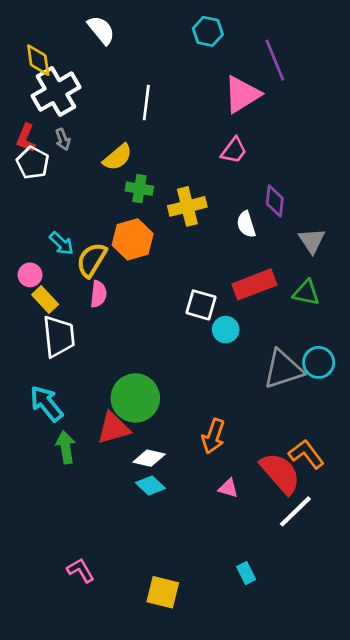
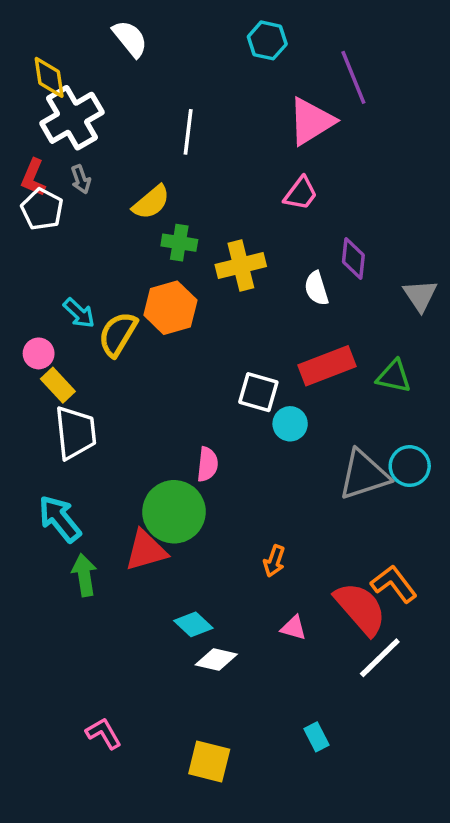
gray triangle: (312, 241) -> (420, 295), moved
pink semicircle: (98, 294) -> (207, 464), moved
orange arrow: (213, 436) -> (274, 561), size x0.7
white diamond: (149, 458) -> (216, 659), moved

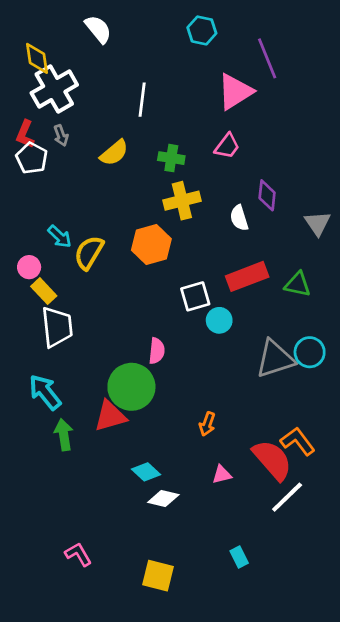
green cross: (179, 243) -> (171, 158), moved
orange hexagon: (170, 308) -> (151, 245), moved
white square: (258, 392) -> (195, 296), turned -32
pink triangle: (294, 628) -> (222, 475), turned -30

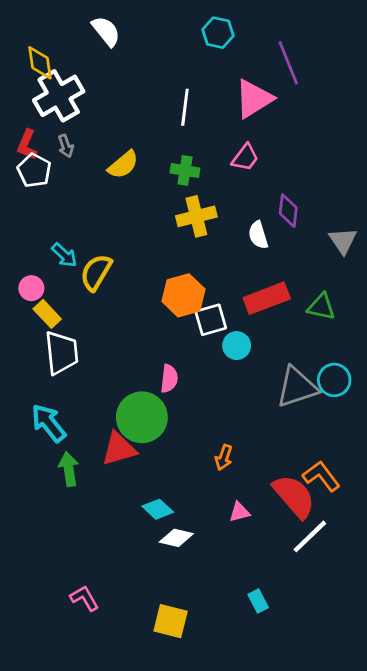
white line: (142, 100) -> (185, 107), moved
orange hexagon: (151, 245) -> (184, 295), moved

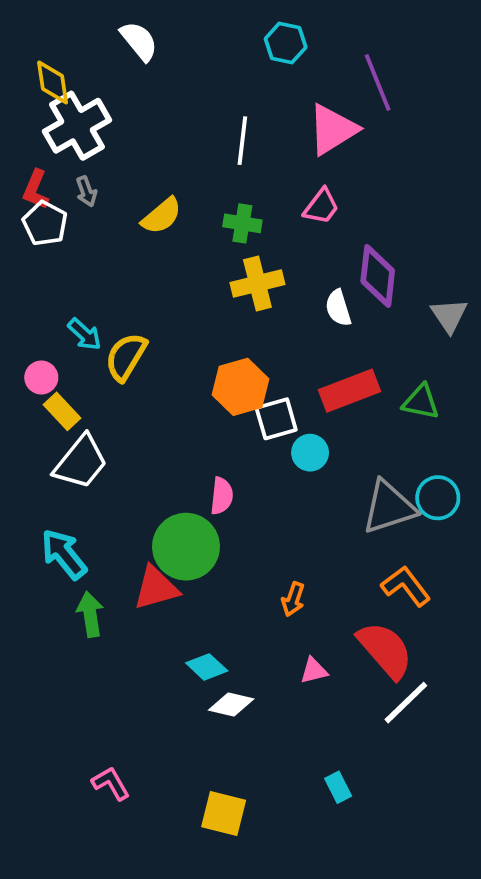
purple diamond: (288, 211) -> (378, 276), size x1.4
white trapezoid: (62, 353) -> (81, 462), turned 45
orange L-shape: (321, 476) -> (406, 586), moved

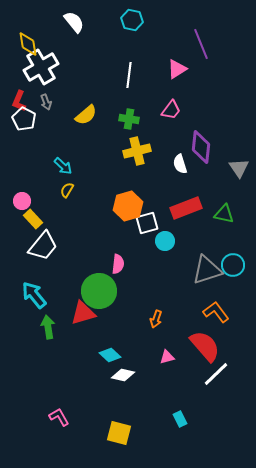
cyan hexagon: (286, 43) -> (132, 20), moved
pink triangle: (333, 129) -> (177, 69), size x0.7
cyan arrow: (85, 334) -> (63, 166), moved
yellow semicircle: (126, 357) -> (67, 190), size x0.6

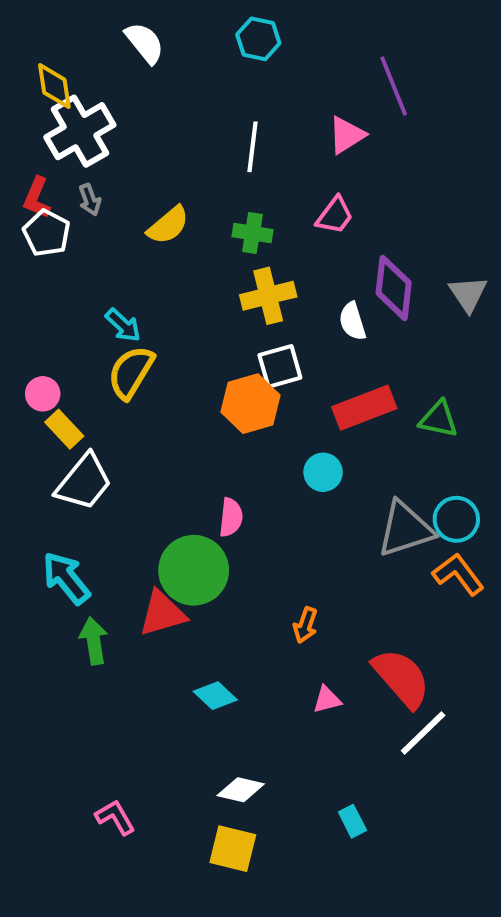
gray triangle: (239, 168) -> (468, 294), moved
yellow semicircle: (67, 190) -> (131, 372), size x1.8
white square: (147, 223) -> (280, 366), moved
orange L-shape: (216, 312) -> (458, 574), moved
white diamond: (123, 375) -> (241, 790), moved

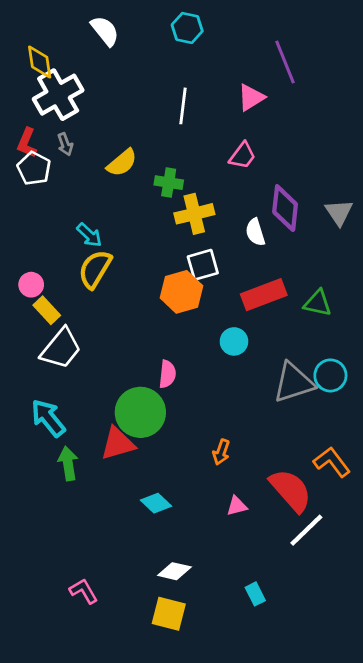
green cross: (252, 233) -> (169, 183), moved
orange L-shape: (458, 574) -> (332, 462), moved

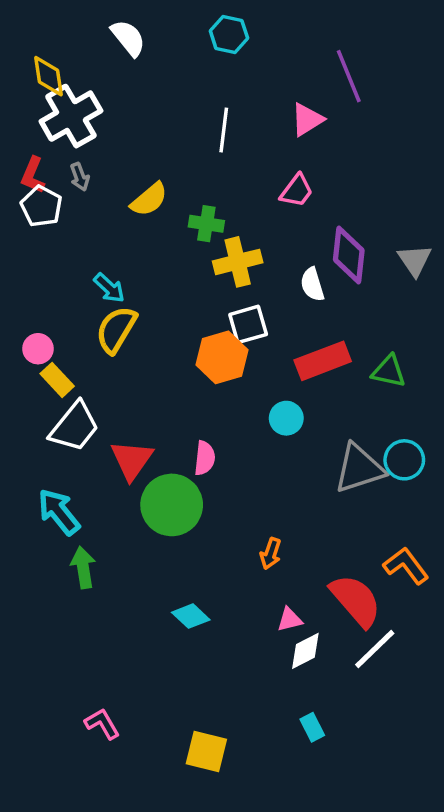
red triangle: (118, 444) -> (132, 460), moved, turned -39
white diamond: (174, 571) -> (305, 651), moved, turned -40

